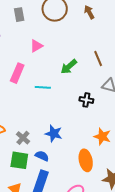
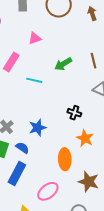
black cross: (86, 100) -> (74, 113), moved
blue star: (54, 134) -> (38, 128), turned 30

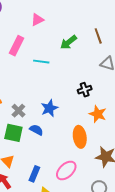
black cross: (74, 113) -> (85, 90), turned -32
blue rectangle: (17, 173) -> (34, 174), moved, size x0.7

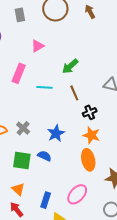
brown line: (98, 36) -> (74, 93), moved
gray cross: (18, 111) -> (23, 128), moved
orange star: (98, 114) -> (91, 135), moved

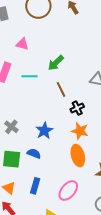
pink triangle: (38, 46) -> (22, 44), turned 48
cyan line: (44, 87) -> (30, 76), moved
blue rectangle: (46, 200) -> (35, 186), moved

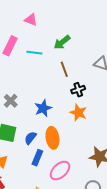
blue semicircle: (34, 154) -> (30, 138), moved, turned -80
orange ellipse: (78, 156) -> (52, 138), moved
blue rectangle: (35, 186) -> (37, 158), moved

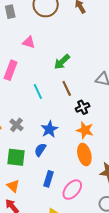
cyan line: (34, 53) -> (38, 91), moved, turned 63
blue semicircle: (30, 138) -> (40, 150), moved
orange ellipse: (52, 138) -> (84, 155), moved

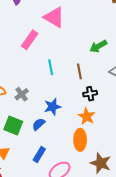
pink triangle: (29, 42) -> (54, 17), size x1.6
green arrow: (62, 62) -> (98, 46), moved

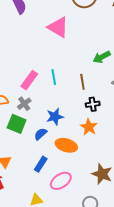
pink rectangle: (30, 40) -> (29, 80), moved
green square: (13, 125) -> (17, 124), moved
orange ellipse: (80, 140) -> (66, 145), moved, turned -75

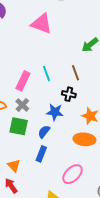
black cross: (93, 104) -> (69, 94), moved, turned 32
blue star: (55, 117) -> (55, 112), turned 30
orange ellipse: (66, 145) -> (84, 139), moved
blue rectangle: (41, 164) -> (41, 154), moved

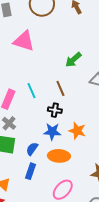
blue star: (55, 112) -> (52, 132), moved
orange ellipse: (84, 139) -> (59, 156), moved

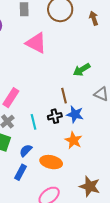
cyan line: (31, 91) -> (33, 122), moved
black cross: (55, 110) -> (55, 116), turned -32
blue star: (52, 132) -> (75, 114), moved

